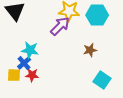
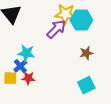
cyan hexagon: (97, 15) -> (81, 20), moved
cyan square: (102, 80) -> (86, 85), moved, turned 30

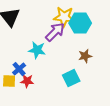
cyan star: (26, 53) -> (37, 50), moved
cyan square: (86, 85) -> (71, 78), moved

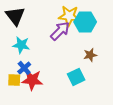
cyan star: (37, 50) -> (21, 45), moved
red star: (27, 81) -> (32, 80), size x1.5

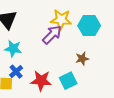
cyan hexagon: (85, 22) -> (89, 26), moved
red star: (32, 80) -> (41, 81), moved

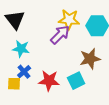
brown star: (82, 59) -> (90, 59), size x1.5

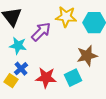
purple arrow: (60, 35) -> (41, 32), moved
yellow square: (14, 84) -> (11, 81), turned 32

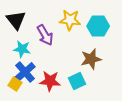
purple arrow: (41, 32) -> (45, 35), turned 105
blue cross: (21, 69) -> (25, 72), size x1.5

